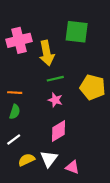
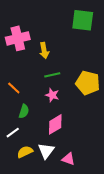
green square: (77, 32) -> (83, 20), moved
yellow arrow: (47, 53) -> (44, 51), size x0.7
orange line: (15, 93) -> (14, 88), turned 40
green semicircle: (15, 112) -> (24, 111), moved

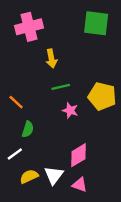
pink cross: (18, 38) -> (29, 27), moved
pink star: (52, 95) -> (70, 110), moved
pink diamond: (55, 124) -> (78, 155), moved

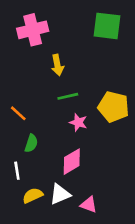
white line: (15, 154) -> (17, 171), turned -63
pink diamond: (78, 155) -> (72, 162), moved
white triangle: (54, 175) -> (60, 194), turned 30

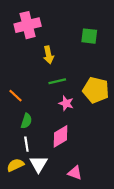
green square: (107, 26) -> (89, 36), moved, size x0.7
white line: (17, 171) -> (26, 144), moved
white triangle: (60, 194) -> (39, 164), moved, turned -36
yellow semicircle: (33, 195) -> (15, 165), moved

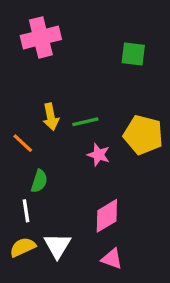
yellow arrow: (48, 55) -> (51, 117), moved
pink diamond: (61, 136) -> (107, 216), moved
white line: (26, 144) -> (26, 211), moved

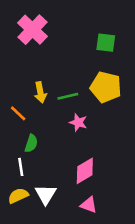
pink cross: (41, 37) -> (33, 30), turned -32
yellow pentagon: (143, 135) -> (106, 87), moved

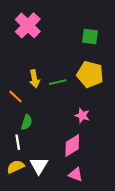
pink star: (78, 122) -> (82, 116), moved

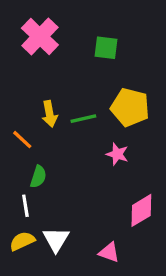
green square: (90, 37) -> (106, 48), moved
pink star: (82, 116) -> (117, 154), moved
pink diamond: (72, 146) -> (141, 210), moved

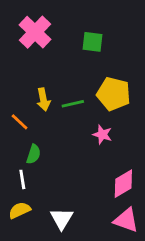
white triangle: (56, 239) -> (62, 219), moved
pink triangle: (109, 252) -> (126, 220), moved, size x1.4

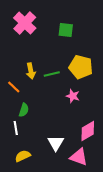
yellow semicircle: (20, 210) -> (23, 156), moved
white triangle: (62, 219) -> (56, 143), moved
pink triangle: (126, 220) -> (79, 157), moved

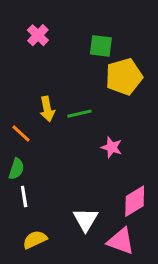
pink cross: (25, 23) -> (38, 35), size x0.6
yellow pentagon: (81, 67) -> (124, 77), moved, turned -30
green semicircle: (24, 110) -> (16, 169), moved

